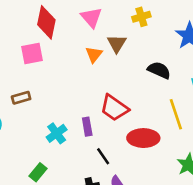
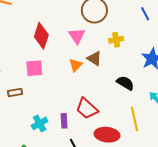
brown triangle: (117, 43) -> (94, 58), turned -35
pink square: (32, 53) -> (34, 68), moved

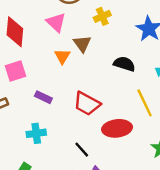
brown triangle: (94, 58) -> (82, 44), turned 35
purple rectangle: (64, 121) -> (43, 97), moved, turned -48
cyan cross: (40, 123) -> (36, 133), turned 35

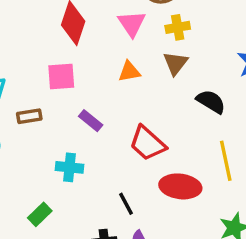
yellow cross: (102, 16) -> (178, 27), moved
brown triangle: (82, 44) -> (175, 63), moved
orange triangle: (62, 56) -> (129, 72), turned 35

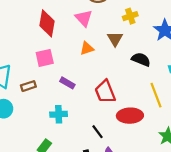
yellow cross: (178, 27) -> (130, 16), moved
red trapezoid: (147, 143) -> (105, 92), turned 35

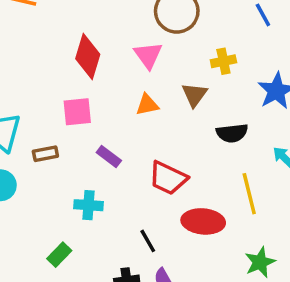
black semicircle: (141, 59) -> (232, 133), turned 144
red trapezoid: (105, 92) -> (168, 178), turned -50

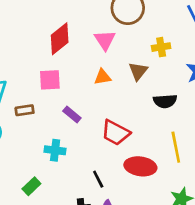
red diamond: (88, 56) -> (60, 39), turned 32

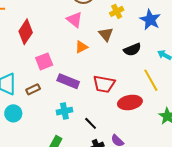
red diamond: (60, 39) -> (26, 32), moved
purple rectangle: (72, 114) -> (68, 81), size x1.5
black line: (98, 179) -> (91, 123), moved

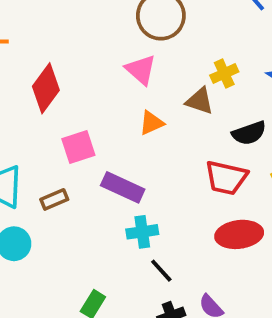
yellow cross: (117, 11) -> (224, 74), moved
brown triangle: (106, 34) -> (200, 101), turned -35
red trapezoid: (104, 84) -> (226, 178), moved
cyan cross: (64, 111) -> (142, 232), moved

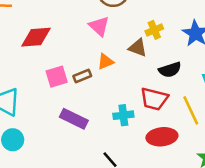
red diamond: (46, 88) -> (36, 37), turned 48
purple rectangle: (123, 187) -> (74, 119), moved
brown rectangle: (54, 199) -> (82, 76), moved
cyan cross: (142, 232) -> (123, 115), moved

